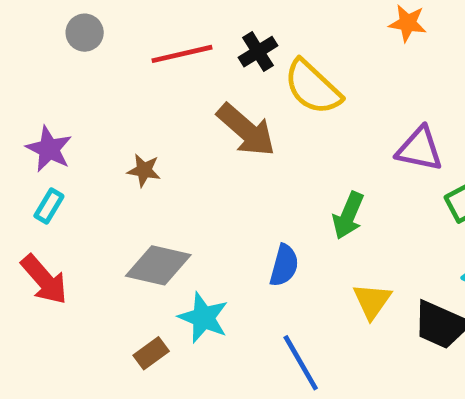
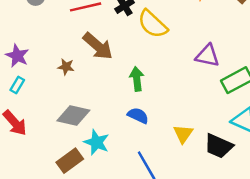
brown arrow: (246, 130) -> (98, 46), moved
green arrow: (348, 215) -> (137, 79), moved, turned 150
blue semicircle: (284, 265) -> (138, 116), turned -80
brown rectangle: (151, 353) -> (70, 161), size x1.5

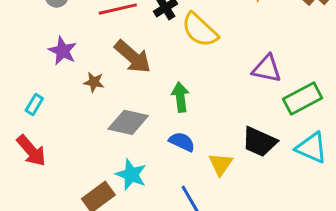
purple star: (17, 56) -> (63, 51), moved
gray diamond: (73, 116) -> (128, 122), moved
yellow triangle: (183, 134) -> (221, 164), moved
black trapezoid: (218, 146) -> (259, 142), moved

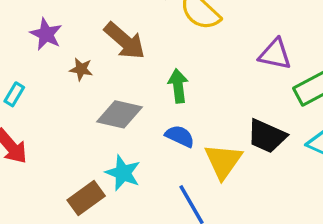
yellow triangle: (221, 164) -> (223, 161), size x1.4

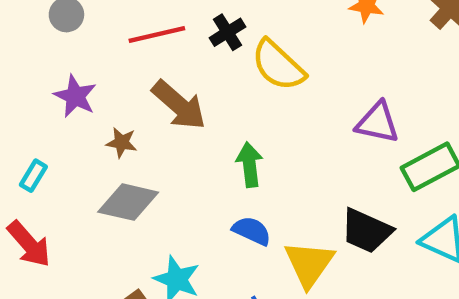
gray diamond: (120, 114) -> (128, 202), moved

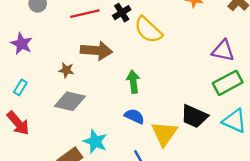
purple star: (75, 96) -> (22, 44), moved
brown arrow: (179, 105) -> (96, 51), turned -36
purple triangle: (377, 123) -> (223, 51), moved

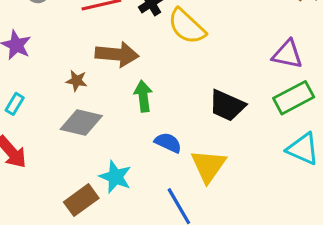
green arrow: (133, 82) -> (143, 96), moved
black trapezoid: (194, 116) -> (227, 105), moved

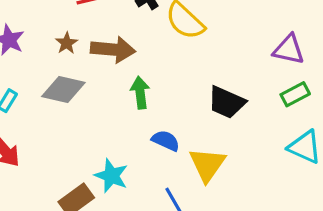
brown star: (77, 81) -> (67, 43), moved, turned 30
green rectangle: (294, 98) -> (295, 94), size x0.7
gray diamond: (81, 123) -> (63, 89), moved

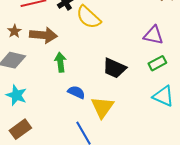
cyan star: (111, 176) -> (16, 95), moved

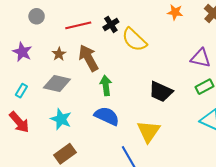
brown arrow: (43, 35) -> (88, 58), turned -124
blue semicircle: (76, 92) -> (107, 116), moved, size x1.4

